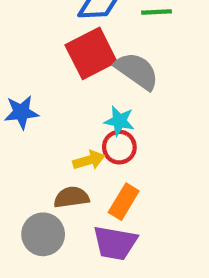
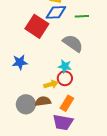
red square: (91, 53) -> (37, 26), moved, turned -30
gray circle: (43, 234) -> (26, 104), moved

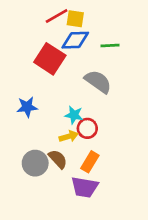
cyan star: (65, 66) -> (74, 115), moved
brown semicircle: (43, 101) -> (58, 159), turned 56

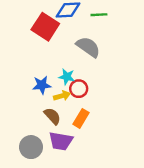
blue star: (27, 107) -> (42, 85), moved
gray circle: (35, 163) -> (31, 147), moved
purple trapezoid: (85, 187) -> (61, 141), moved

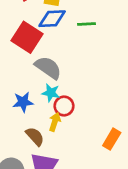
gray semicircle: (88, 47) -> (48, 68), moved
yellow arrow: (62, 96) -> (55, 122), moved, turned -56
orange rectangle: (81, 118) -> (112, 139), moved

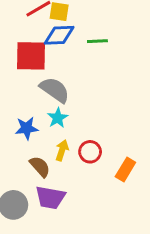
red square: (27, 37) -> (31, 56), turned -32
cyan star: (51, 93) -> (58, 118), turned 30
red circle: (64, 106) -> (90, 152), moved

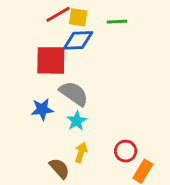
green line: (97, 41) -> (117, 22), moved
blue star: (27, 128) -> (42, 109), moved
red circle: (90, 152) -> (126, 151), moved

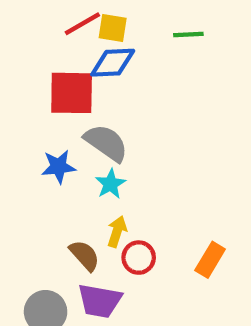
green line: (117, 22) -> (188, 34), moved
red circle: (126, 151) -> (139, 258), moved

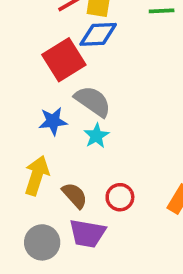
red square: (72, 93) -> (64, 60), turned -33
yellow arrow: (117, 232) -> (37, 175), moved, size x1.5

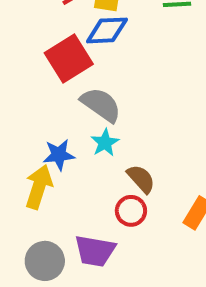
blue star: (53, 121) -> (59, 155), moved
brown semicircle: (75, 195) -> (141, 179), moved

